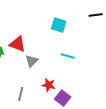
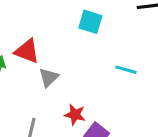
cyan line: (68, 56) -> (126, 70), moved

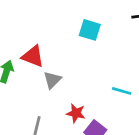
cyan line: (126, 70) -> (122, 91), moved

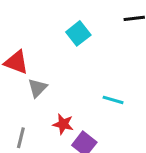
cyan square: (90, 30) -> (78, 33), turned 35

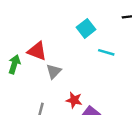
cyan line: (113, 100) -> (106, 52), moved

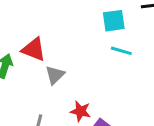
cyan square: (86, 28) -> (114, 21), moved, turned 30

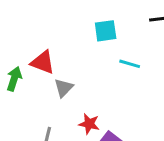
cyan square: (114, 21) -> (106, 31), moved

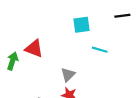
gray triangle: (64, 88) -> (68, 75), moved

